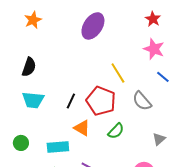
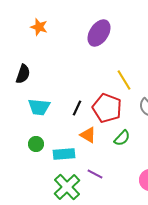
orange star: (33, 20) -> (39, 27), turned -30
black semicircle: (29, 67) -> (23, 74), moved
green circle: (21, 143) -> (36, 144), moved

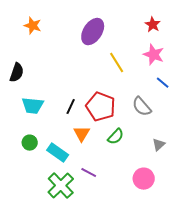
yellow line: (124, 80) -> (117, 63), moved
orange triangle: (88, 135) -> (82, 134), turned 30
cyan rectangle: (64, 154) -> (58, 153), turned 40

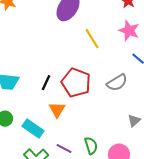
gray semicircle: (142, 107) -> (117, 83), turned -80
green semicircle: (116, 137) -> (91, 146), moved, turned -60

